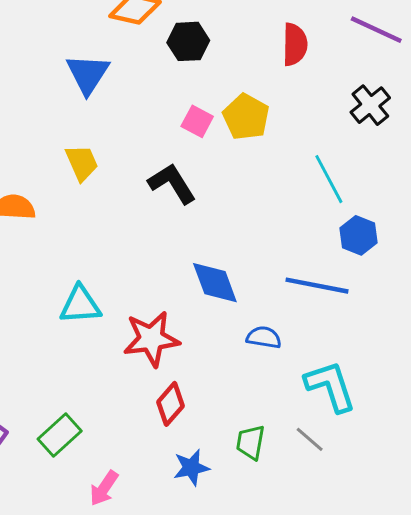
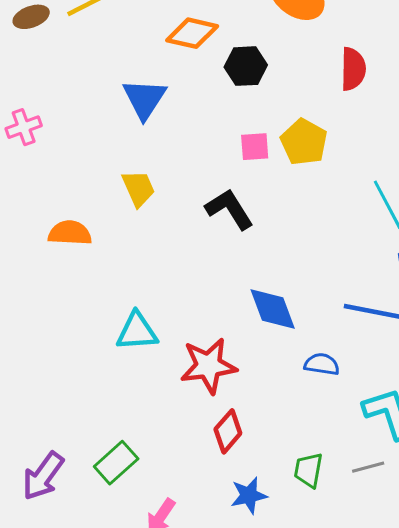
pink square: (197, 121) -> (255, 147), turned -32
gray line: (310, 439) -> (368, 467), turned -56

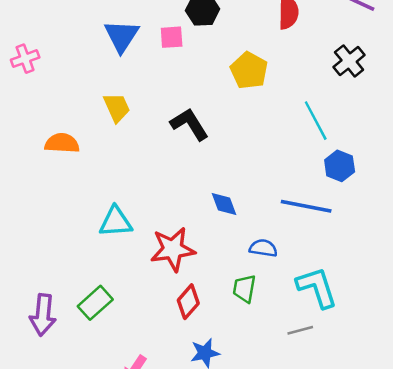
pink square: (255, 147) -> (172, 37), moved
blue diamond: (273, 309) -> (224, 204), size x0.7
green rectangle: (116, 463) -> (95, 303), moved
green trapezoid: (308, 470) -> (244, 289), moved
purple arrow: (43, 476) -> (43, 315), moved, turned -30

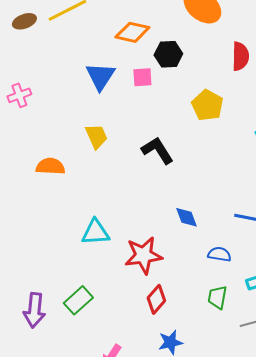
green trapezoid: (244, 289) -> (217, 297), moved

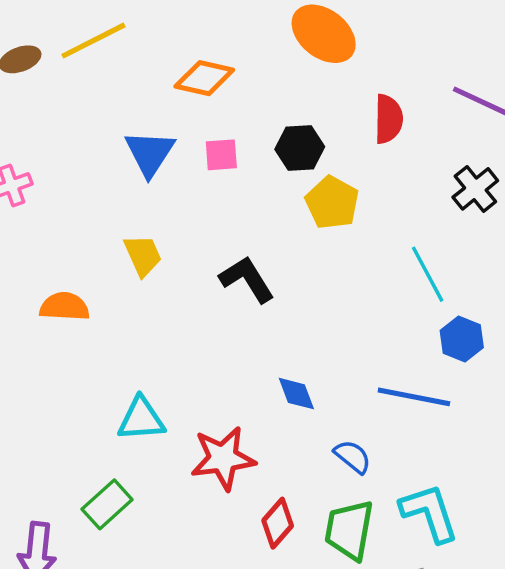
black hexagon: (168, 54) -> (300, 148), moved
blue semicircle: (219, 254) -> (353, 457), turned 30
green trapezoid: (217, 297) -> (349, 530), size x1.5
red diamond: (156, 299) -> (278, 523), moved
green rectangle: (78, 300) -> (107, 504), moved

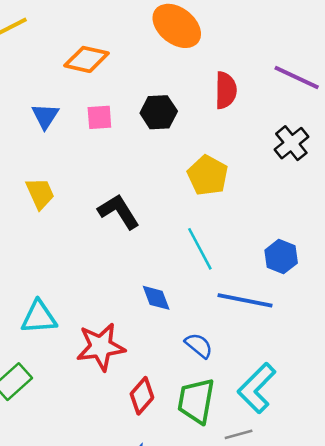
blue triangle: (150, 153) -> (45, 116), size x0.7
yellow pentagon: (332, 203) -> (208, 175), moved
cyan line: (428, 274) -> (200, 249), moved
cyan L-shape: (429, 513) -> (257, 388), turned -117

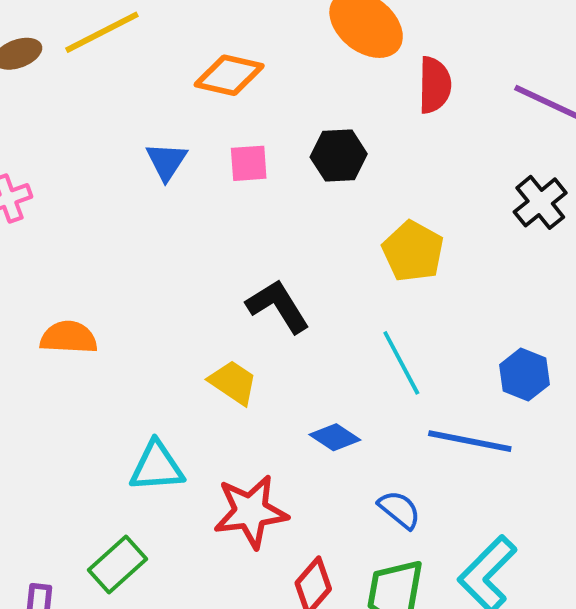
red semicircle: (226, 90) -> (435, 85), moved
yellow trapezoid: (40, 193) -> (233, 382), moved, turned -32
blue diamond: (156, 298) -> (335, 437), turned -36

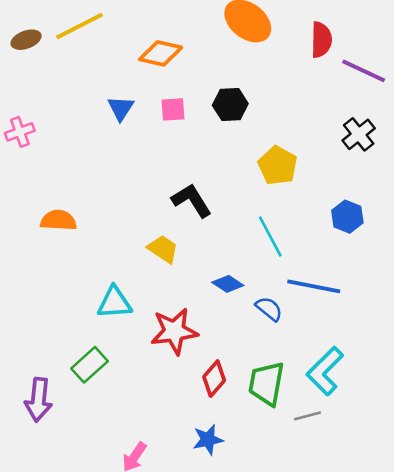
red semicircle: (435, 85) -> (321, 40), moved
blue hexagon: (525, 375) -> (347, 217), moved
blue semicircle: (399, 510) -> (269, 309), moved

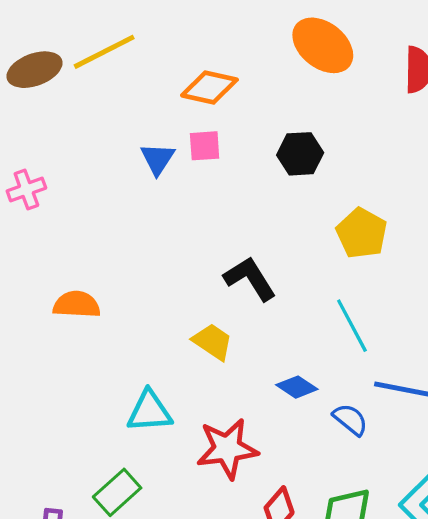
brown ellipse: (26, 40) -> (34, 70), size x1.4
pink square: (173, 109) -> (205, 146), moved

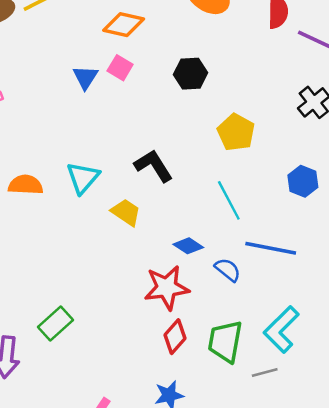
pink square: (205, 146) -> (120, 68), turned 35
cyan triangle: (149, 411) -> (83, 178), moved, turned -45
red star: (227, 449) -> (167, 288), moved

